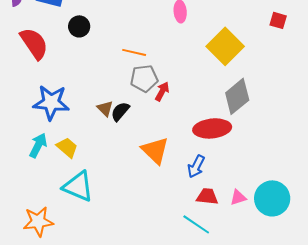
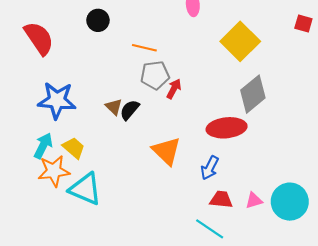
red square: (278, 20) -> (303, 23), moved
black circle: (79, 26) -> (98, 20), moved
orange star: (38, 221) -> (54, 171), moved

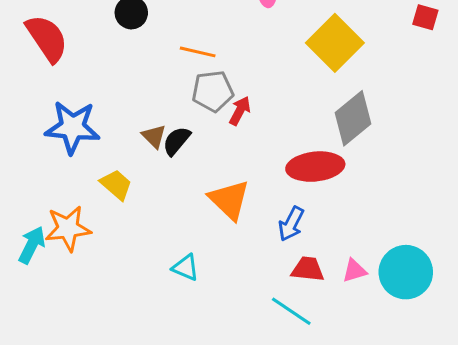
cyan arrow: (43, 146) -> (32, 245), moved
yellow trapezoid: (74, 148) -> (116, 185), moved
cyan triangle: (85, 189) -> (186, 268), moved, size x0.6

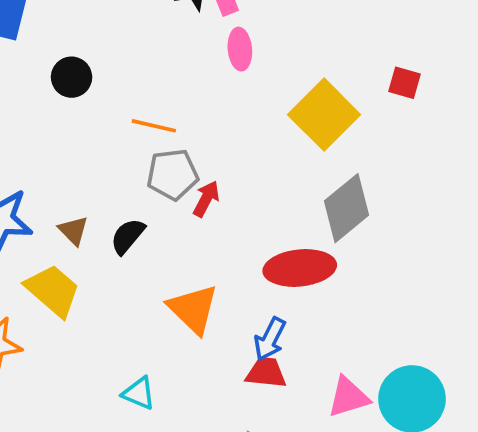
red square: (425, 17) -> (405, 83), moved
brown triangle: (154, 136) -> (73, 231), moved
yellow trapezoid: (116, 185) -> (53, 290), size x1.4
red trapezoid: (308, 269) -> (266, 373), moved
pink triangle: (355, 271) -> (348, 397), size x1.4

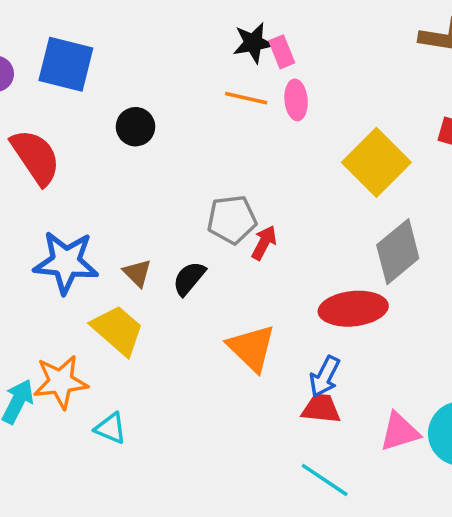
orange line: (154, 126) -> (246, 98), moved
cyan triangle: (139, 393) -> (111, 428), moved

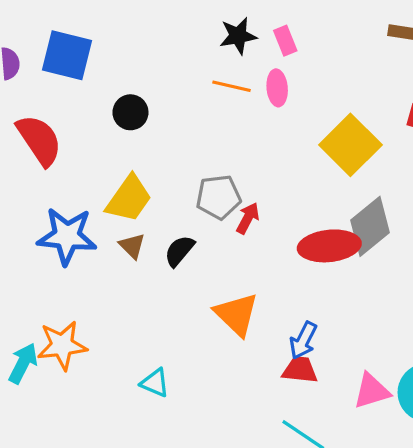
pink rectangle: (282, 52) -> (285, 41), moved
red ellipse: (353, 309) -> (329, 246), moved
yellow trapezoid: (118, 330) -> (129, 199), moved, turned 84
cyan triangle: (111, 428) -> (155, 383), moved

